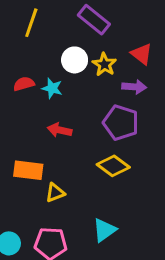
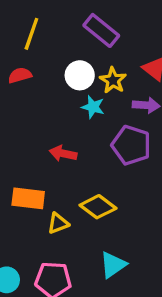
red semicircle: (24, 84) -> (20, 75), moved
cyan star: (52, 88) -> (93, 107), moved
yellow diamond: (113, 166) -> (98, 207), moved

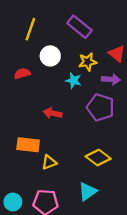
red semicircle: (20, 75) -> (22, 74), moved
white circle: (80, 75) -> (50, 56), moved
yellow star: (113, 80) -> (88, 62), turned 30
yellow diamond: (98, 207) -> (98, 158), moved

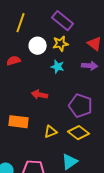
yellow star: (88, 62) -> (61, 44), moved
purple pentagon: (100, 107) -> (81, 106), moved
yellow triangle: (49, 162) -> (51, 132), moved

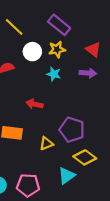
yellow line: (21, 23) -> (14, 27), turned -66
purple pentagon: (81, 106) -> (72, 130), moved
yellow diamond: (79, 133) -> (85, 157), moved

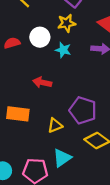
white circle: (32, 52) -> (40, 37), moved
cyan triangle: (67, 176) -> (62, 158), moved

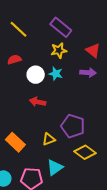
white circle: (40, 37) -> (36, 75), moved
red semicircle: (12, 43) -> (14, 60), moved
orange rectangle: (18, 114) -> (15, 142), moved, turned 36

